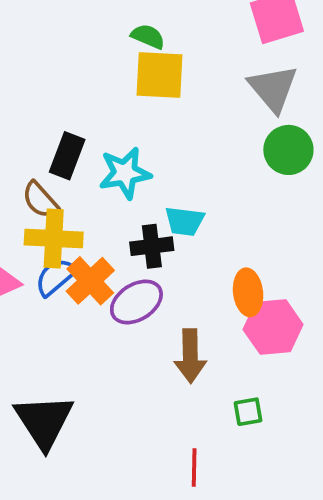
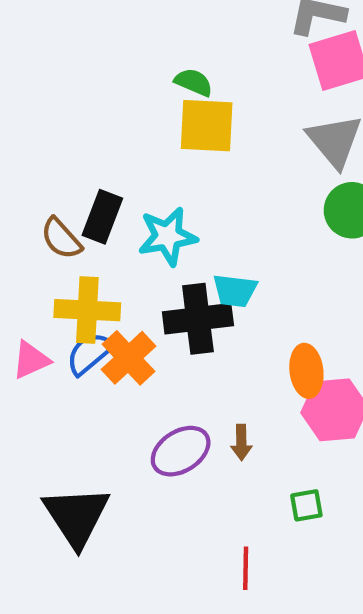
brown semicircle: (40, 200) -> (61, 238), moved
black cross: (152, 246) -> (198, 319), size x1.4
purple ellipse: (136, 302) -> (181, 451), moved
brown arrow: (190, 356) -> (241, 442), size x0.6

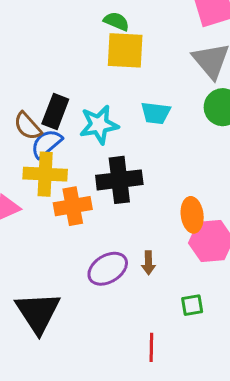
cyan trapezoid: (235, 291) -> (156, 113), moved
blue semicircle: (89, 353) -> (47, 144), moved
orange cross: (128, 358) -> (73, 206), turned 33

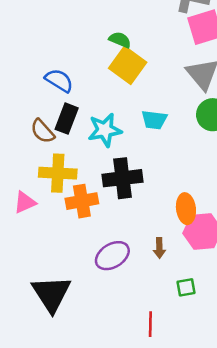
yellow square: (125, 50) -> (128, 65), turned 33
blue semicircle: (47, 144) -> (59, 80), moved, turned 72
brown arrow: (148, 263) -> (159, 248), moved

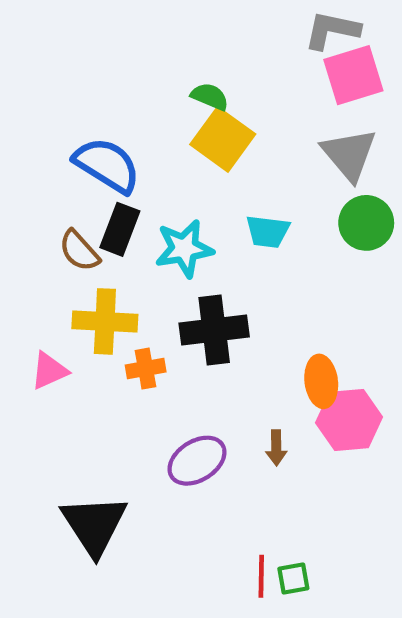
blue semicircle: (59, 80) -> (107, 165), size x1.4
orange cross: (82, 201) -> (146, 369), size x0.7
green square: (186, 287) -> (293, 578), moved

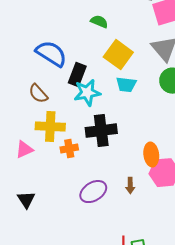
yellow square: (223, 139) -> (118, 55), moved
black rectangle: (120, 229) -> (77, 75), moved
black triangle: (94, 525) -> (26, 200), moved, size x0.6

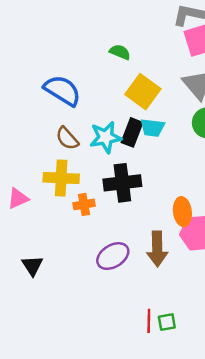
black rectangle: (77, 75) -> (132, 132), moved
brown semicircle: (38, 94) -> (67, 138), moved
pink triangle: (24, 150) -> (18, 198), moved
brown arrow: (130, 186) -> (157, 249), size x1.8

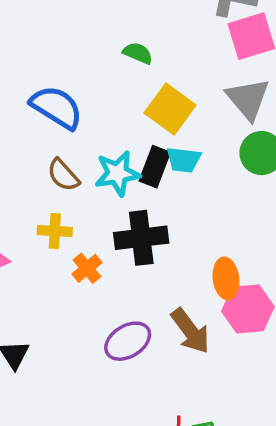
yellow cross: (61, 178) -> (55, 231), size x0.7
orange cross: (84, 204) -> (87, 268), turned -30
brown arrow: (157, 249) -> (190, 331), turned -36

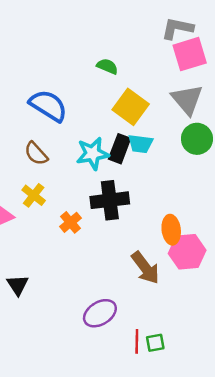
brown semicircle: (63, 175) -> (36, 154), moved
yellow cross: (55, 231) -> (34, 195), moved, turned 35
purple ellipse: (128, 341) -> (100, 313), moved

